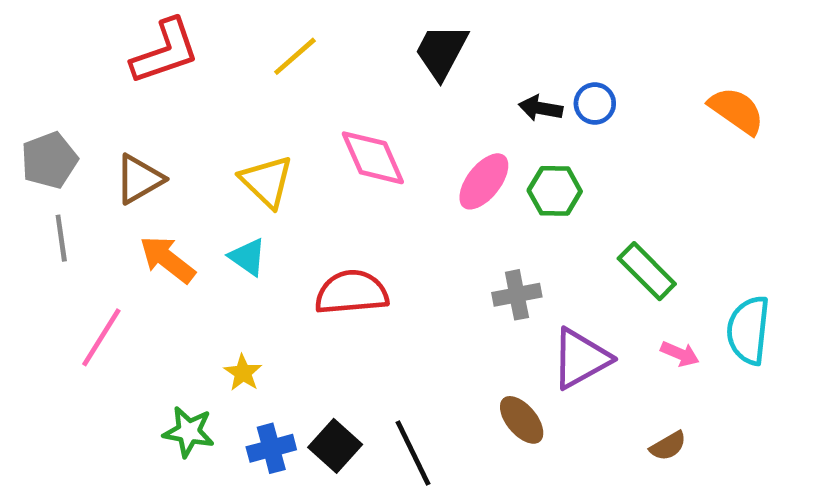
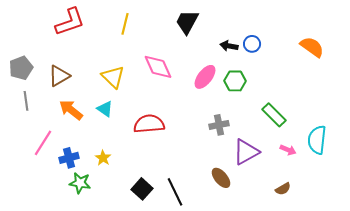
yellow line: (295, 56) -> (125, 24), turned -35
blue cross: (271, 448) -> (69, 158), moved

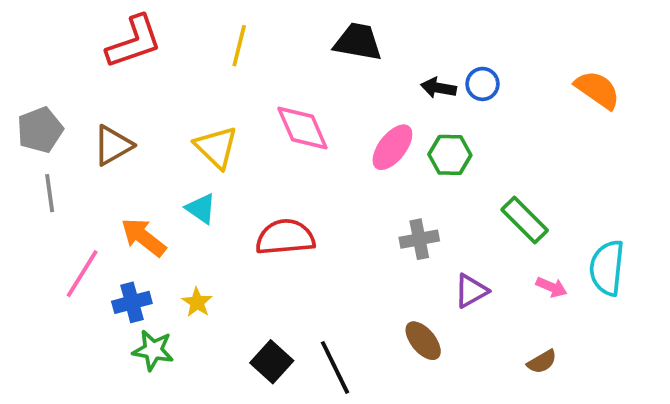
black trapezoid: (187, 22) -> (358, 42), turned 72
orange arrow: (71, 110) -> (143, 237), moved
purple triangle: (246, 152) -> (471, 291), size x0.7

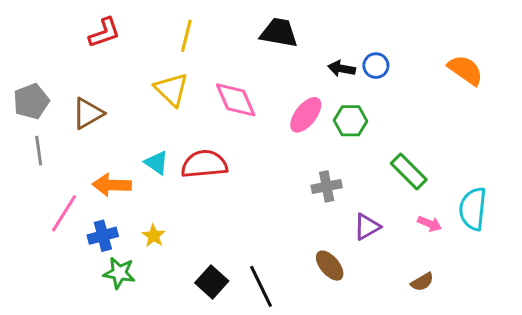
red L-shape: (134, 42) -> (104, 33), size x0.7
yellow triangle: (216, 147) -> (171, 89), moved
orange arrow: (143, 237) -> (112, 185), turned -36
red semicircle: (285, 237) -> (204, 164), moved

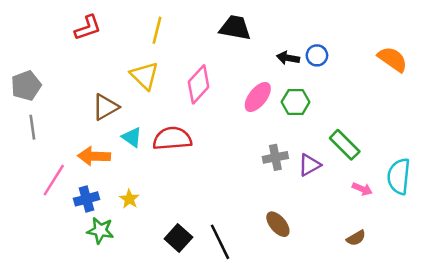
pink diamond: (236, 100) -> (199, 84), turned 66
brown triangle: (88, 113) -> (105, 107), moved
purple triangle: (367, 227) -> (309, 165), moved

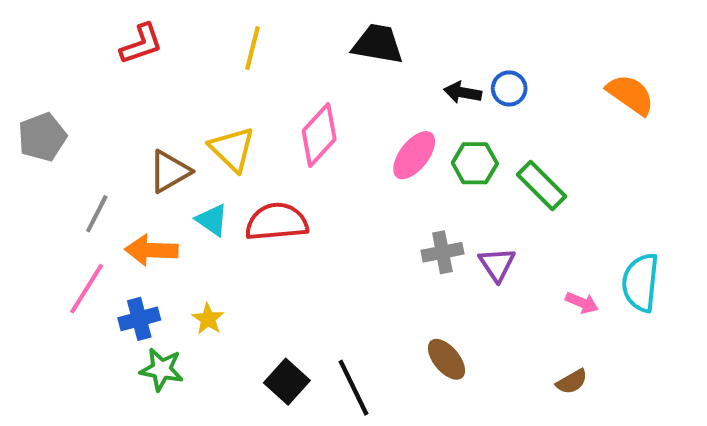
yellow triangle: (144, 76) -> (232, 149), moved
gray line: (32, 127) -> (97, 214), moved, turned 35
green rectangle: (345, 145) -> (541, 185), moved
purple triangle: (309, 165) -> (497, 264), turned -35

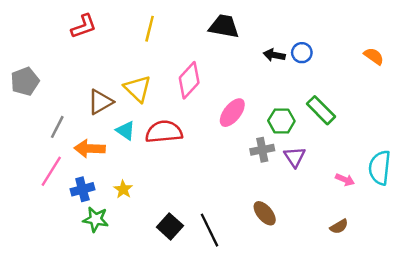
orange semicircle: (630, 95) -> (374, 56), size x0.7
pink ellipse: (414, 155) -> (232, 113), moved
green hexagon: (475, 163) -> (281, 121), moved

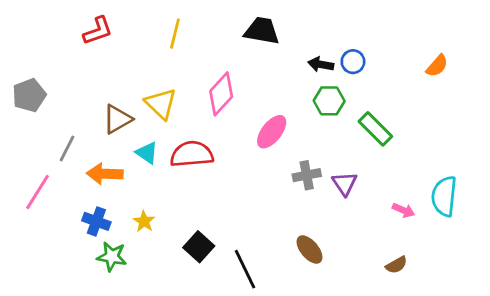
orange semicircle: (374, 56) -> (437, 66), turned 96
green hexagon: (281, 121) -> (329, 101), moved
pink line: (51, 171) -> (37, 192), moved
blue cross: (82, 189) -> (96, 221), turned 35
black square: (170, 226) -> (199, 247), moved

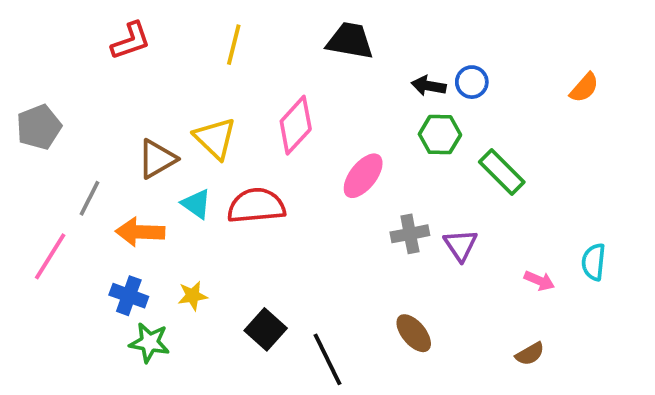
cyan semicircle: (444, 196) -> (594, 262), size x0.7
yellow star: (144, 221) -> (193, 296), turned 30

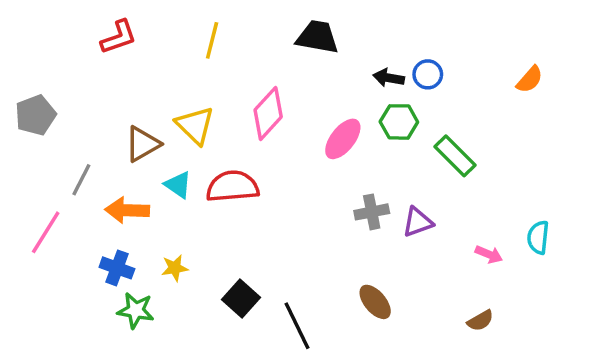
pink ellipse: (363, 176) -> (343, 139), moved
purple triangle: (461, 245) -> (418, 222), turned 44

